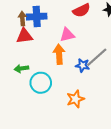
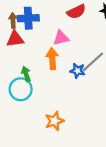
green arrow: (21, 68) -> (26, 74), moved, turned 80
cyan circle: (41, 83) -> (21, 89), moved
orange star: (75, 99) -> (54, 121), moved

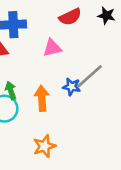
orange arrow: (52, 59) -> (42, 98), moved

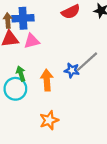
pink triangle: (52, 48) -> (32, 41), moved

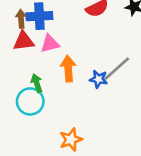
orange arrow: (47, 80) -> (68, 69), moved

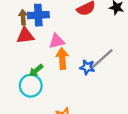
pink triangle: (50, 44) -> (57, 41), moved
green arrow: (37, 83) -> (36, 70), turned -112

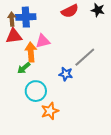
orange arrow: (62, 59) -> (31, 52), moved
blue star: (87, 67) -> (66, 74), moved
cyan circle: (31, 86) -> (36, 91), moved

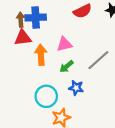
pink triangle: (43, 41) -> (64, 44), moved
green arrow: (24, 68) -> (66, 66), moved
blue star: (66, 74) -> (76, 88), moved

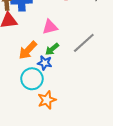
orange arrow: (41, 55) -> (28, 50), moved, turned -132
blue star: (76, 88) -> (45, 63), moved

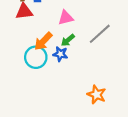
cyan circle: (32, 79) -> (36, 57), moved
orange star: (47, 100) -> (97, 95), moved, turned -30

